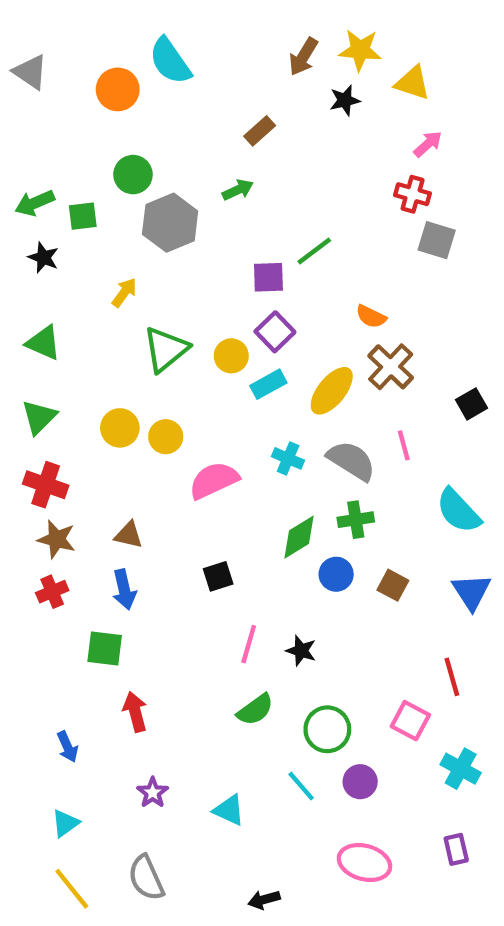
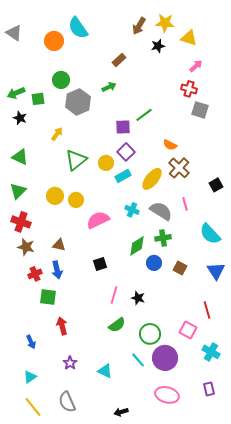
red cross: (52, 592) -> (35, 274), moved
purple circle: (360, 782) -> (165, 358), size x1.6

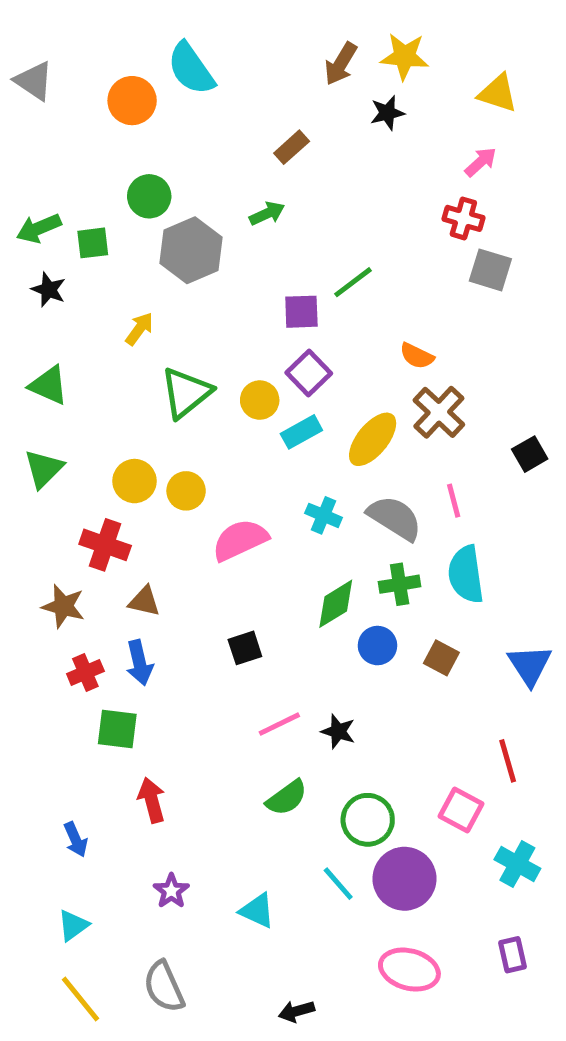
yellow triangle: (189, 38) -> (498, 93), moved
red cross: (21, 222) -> (105, 545), moved
cyan semicircle: (210, 234) -> (466, 574), moved, turned 35
pink line: (114, 295) -> (279, 724), turned 48

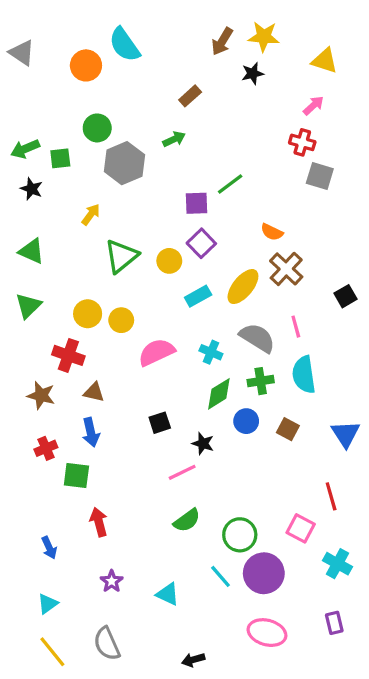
cyan rectangle: (301, 432) -> (198, 296), moved
cyan cross: (324, 515) -> (211, 352), moved
red cross: (85, 673) -> (46, 448), moved
black star: (338, 731) -> (203, 444), moved

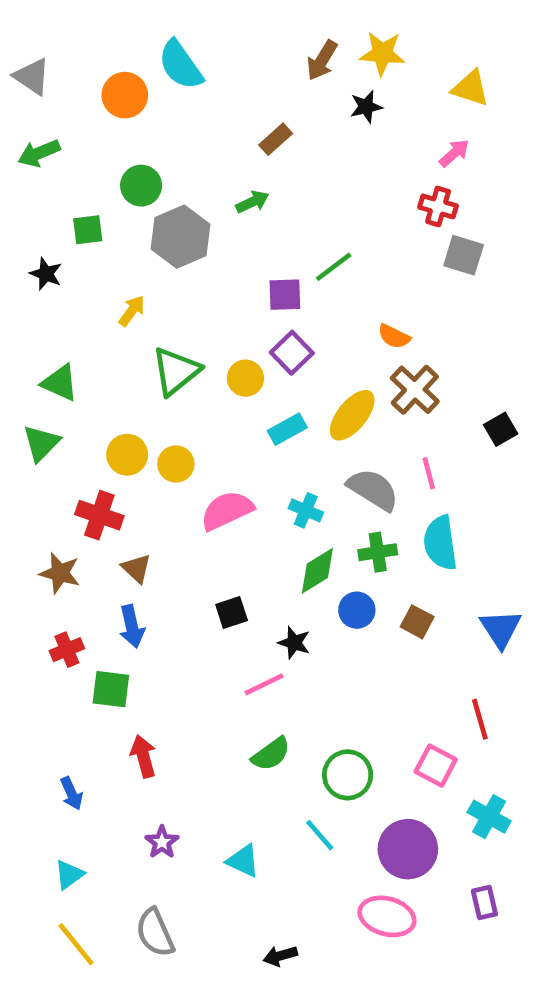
green arrow: (25, 149) -> (39, 153), moved
green triangle: (32, 251) -> (60, 383), moved
brown triangle: (94, 392) -> (136, 568), turned 30
purple circle: (264, 573) -> (408, 849), moved

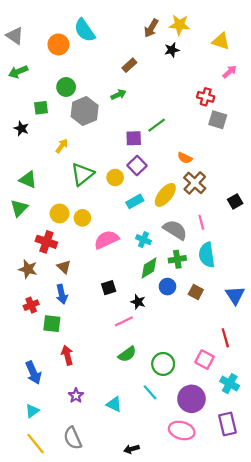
pink arrow: (454, 153) -> (230, 72), moved
blue arrow: (71, 793) -> (33, 373), size x1.5
purple rectangle: (484, 902) -> (227, 424), size x1.5

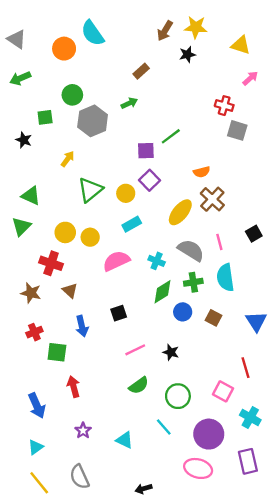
orange semicircle: (185, 158) -> (202, 172), turned -40
cyan rectangle: (135, 201) -> (132, 224), moved
black square: (235, 201) -> (254, 234), moved
blue arrow: (62, 294) -> (82, 326), moved
black star: (138, 302) -> (171, 352), moved

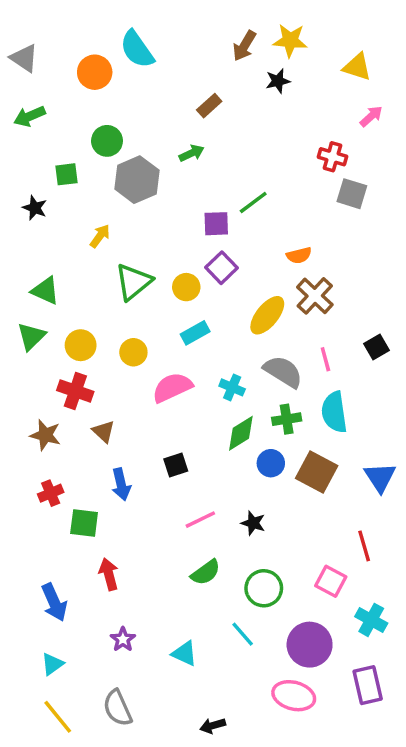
yellow circle: (65, 232) -> (81, 345), moved
brown square: (214, 318) -> (317, 472), size x1.6

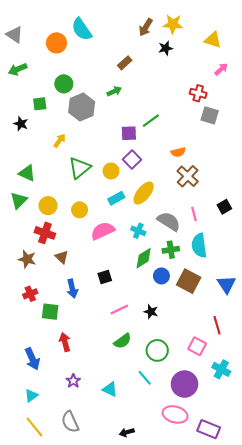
yellow ellipse: (267, 315) -> (144, 193), moved
purple rectangle: (368, 685) -> (209, 429), moved, turned -55

